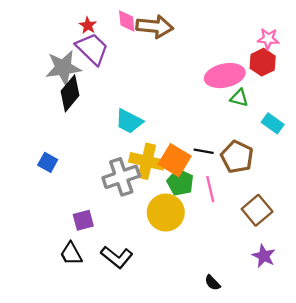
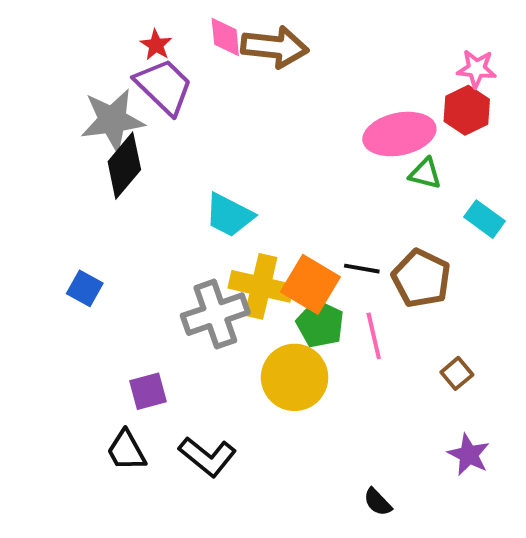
brown square: (257, 210) -> (457, 373), size x0.6

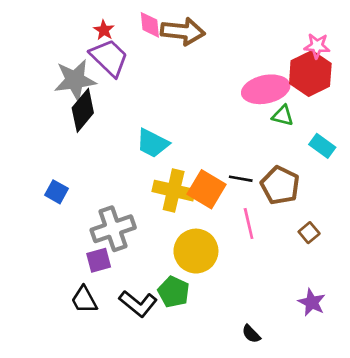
red hexagon: (467, 110) -> (310, 74), size x1.4
gray cross: (215, 314) -> (113, 229), moved
green pentagon: (320, 324) -> (174, 292), moved
brown square: (457, 373) -> (309, 233), moved

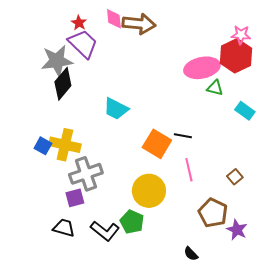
brown pentagon: (280, 185) -> (213, 213), moved
yellow cross: (174, 191) -> (65, 145), moved
black trapezoid: (84, 300) -> (64, 228), turned 135

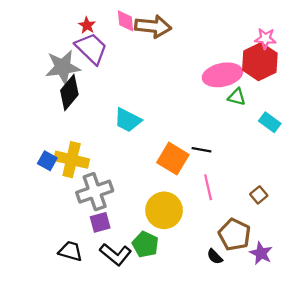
purple square: (75, 198) -> (100, 222), moved
black semicircle: (191, 254) -> (215, 257), moved

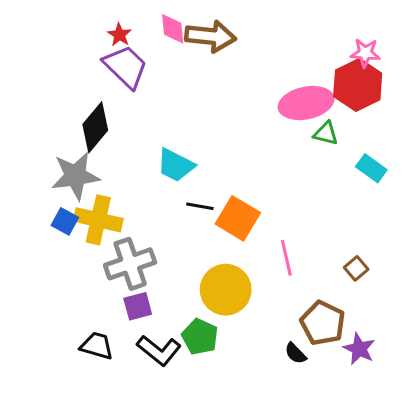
gray star: (63, 67) -> (75, 176), moved
black line: (201, 150) -> (200, 206), moved

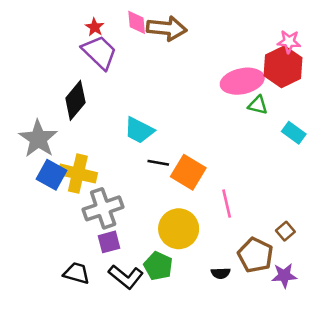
gray star: (75, 176) -> (38, 139), moved, turned -30
blue square: (65, 221) -> (51, 175), size x1.4
brown square: (356, 268) -> (285, 231), moved
purple star: (359, 349) -> (284, 276), turned -30
black semicircle: (295, 353) -> (221, 273), moved, turned -48

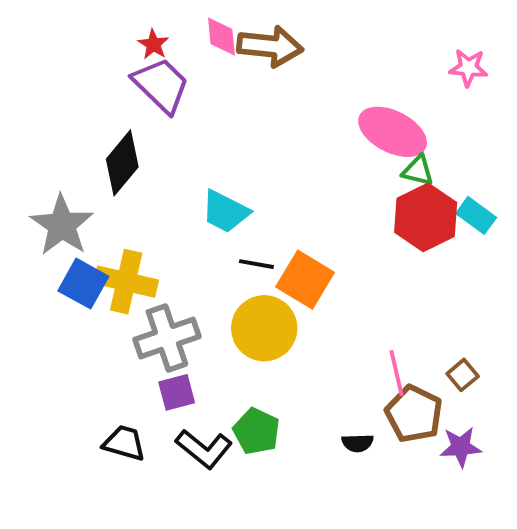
red hexagon: (283, 67) -> (426, 217), moved
pink ellipse: (242, 81) -> (393, 132), turned 39
pink line: (227, 204) -> (396, 373), moved
yellow circle: (179, 229) -> (264, 328), moved

